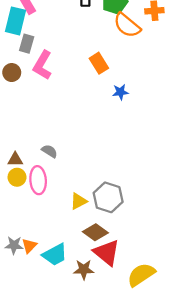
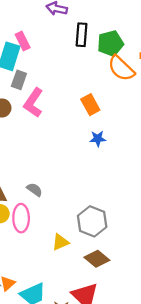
blue star: (120, 92) -> (98, 139), moved
gray hexagon: (108, 197) -> (92, 221), moved
brown diamond: (95, 232) -> (97, 259), moved

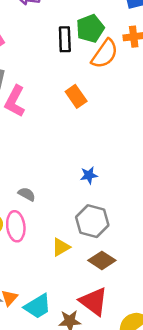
black rectangle: (82, 35) -> (65, 39), moved
orange semicircle: (121, 68) -> (105, 54), turned -92
blue star: (98, 139) -> (89, 175), moved

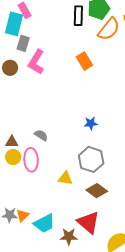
yellow triangle: (61, 247) -> (65, 178), turned 35

